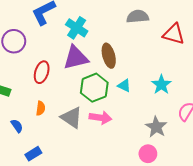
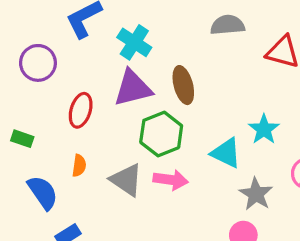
cyan triangle: (124, 86) -> (226, 153), moved, size x1.5
blue semicircle: (17, 126) -> (43, 192), size x1.6

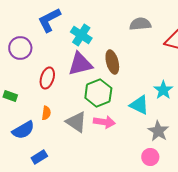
blue semicircle: (43, 192) -> (23, 130), turned 95

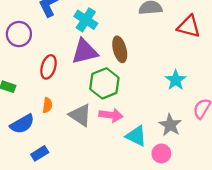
cyan triangle: (139, 105) -> (136, 136), moved

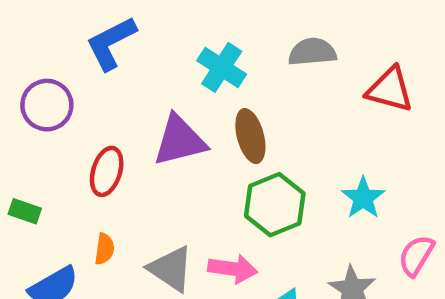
cyan cross: (86, 20) -> (222, 67), moved
green hexagon: (104, 83) -> (275, 205), moved

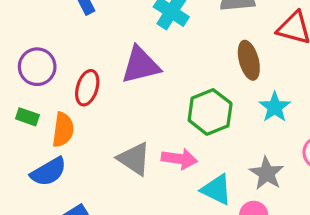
purple circle: (47, 105) -> (37, 67), moved
brown ellipse: (250, 136) -> (249, 60), moved
orange semicircle: (104, 249) -> (63, 130), moved, size x1.5

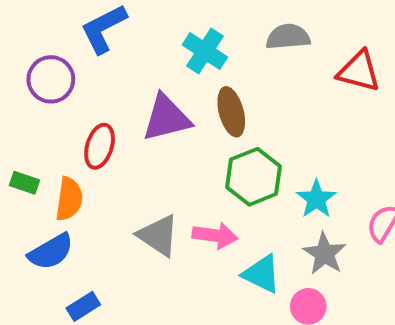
brown ellipse: (249, 60) -> (231, 112), moved
purple circle: (37, 67) -> (51, 79), moved
cyan star: (275, 107) -> (316, 199), moved

